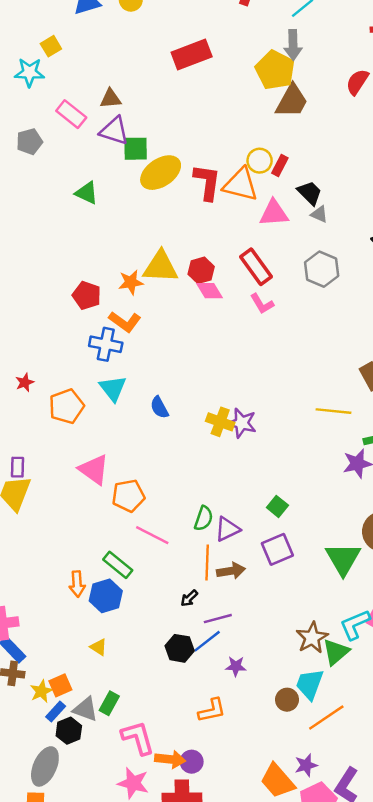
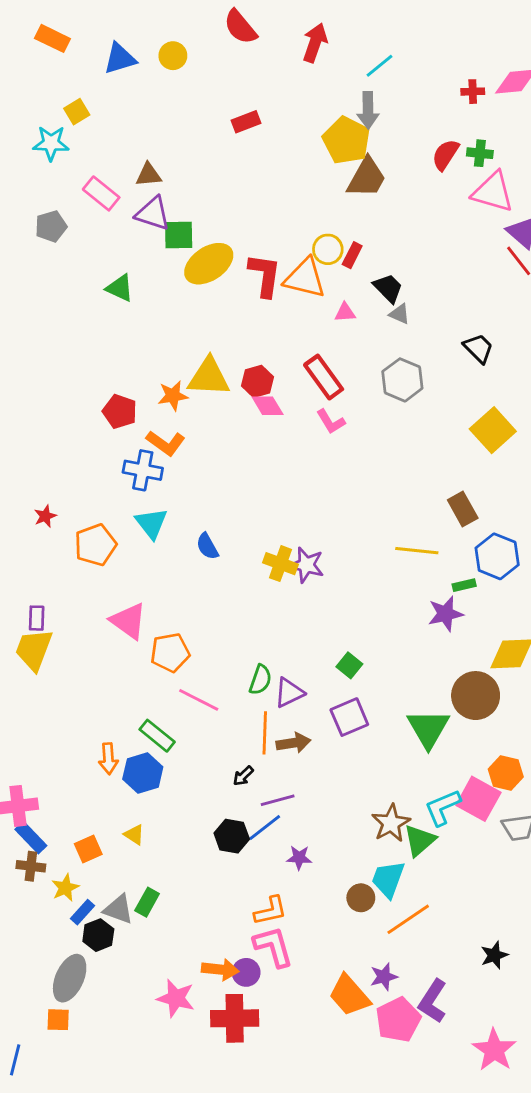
red rectangle: (192, 55) -> (246, 122), size x0.6
pink triangle: (274, 213) -> (345, 312), size x0.6
orange square: (60, 685) -> (88, 849), moved
pink L-shape: (138, 738) -> (273, 947), moved

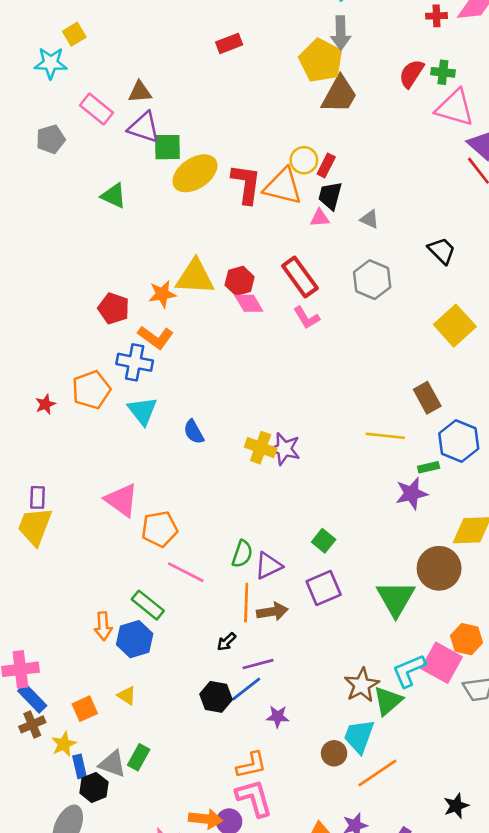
black trapezoid: (388, 288) -> (330, 196), moved, turned -120
orange pentagon: (95, 545) -> (91, 390), moved
brown cross: (31, 866) -> (32, 724), turned -30
blue rectangle: (83, 912) -> (80, 766), turned -55

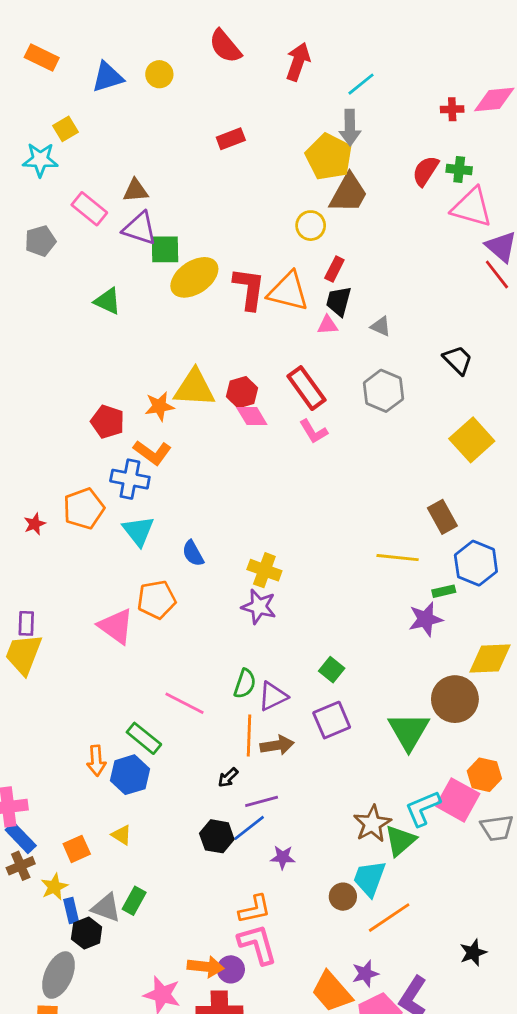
yellow circle: (304, 160) -> (311, 226), moved
purple star: (284, 449) -> (259, 607), moved
orange pentagon: (160, 529) -> (157, 600), moved

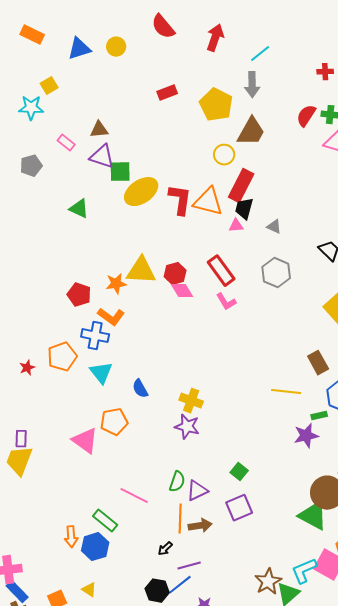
yellow pentagon: (329, 157) -> (216, 105), moved
pink rectangle: (89, 209) -> (66, 143), size x0.7
red rectangle: (334, 269) -> (241, 186), size x1.8
green triangle: (409, 731) -> (313, 516), moved, turned -32

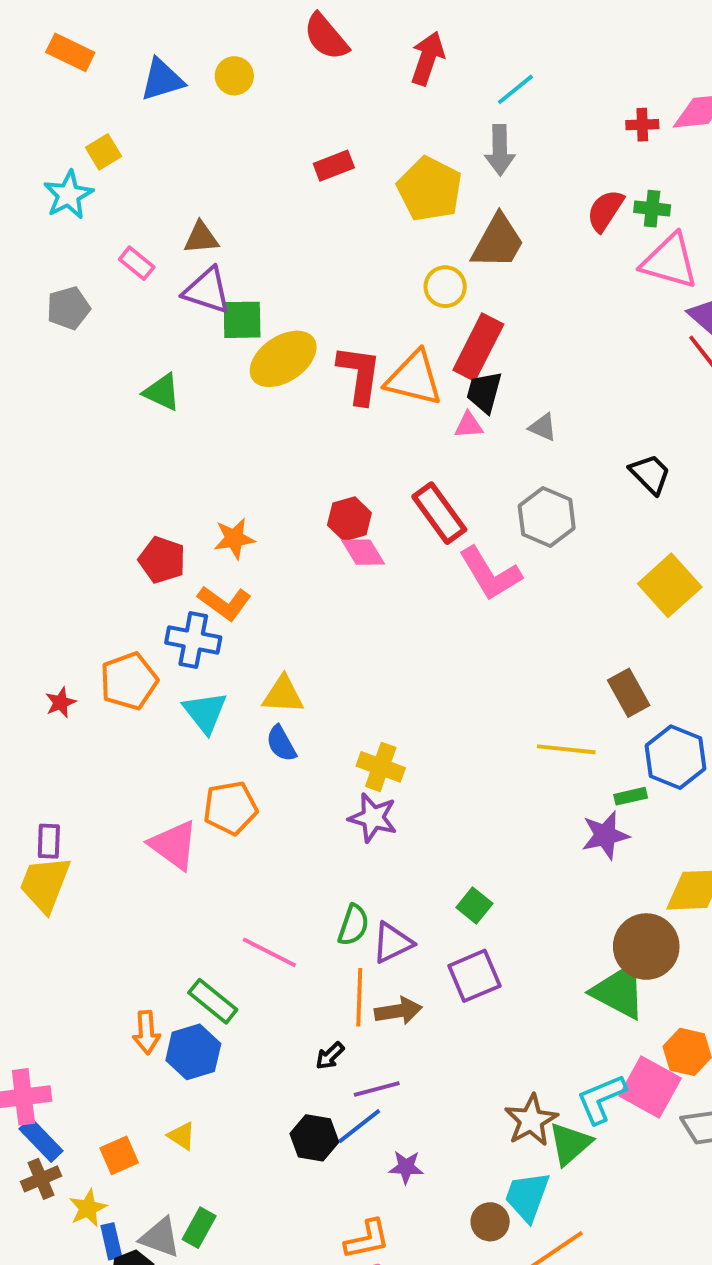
cyan star: (31, 108) -> (68, 195), turned -30
yellow triangle: (141, 271) -> (283, 695), moved, size x0.7
pink L-shape: (226, 302) -> (490, 574), moved, size x1.6

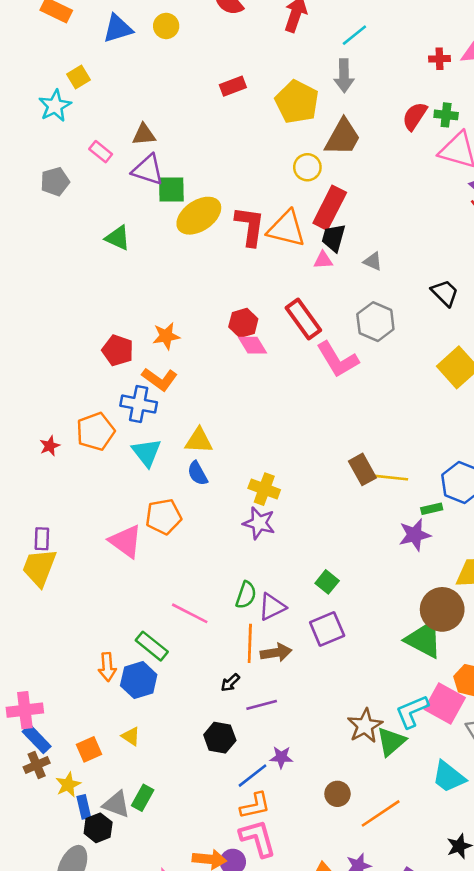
brown rectangle: (629, 693) -> (362, 469), moved
blue line: (359, 1126) -> (252, 776), moved
cyan trapezoid: (527, 1196) -> (449, 777), moved, turned -72

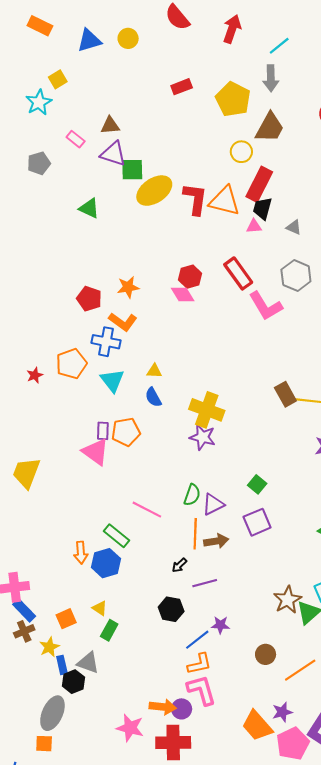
pink diamond: (252, 345) -> (183, 294), moved
yellow triangle: (199, 441) -> (154, 371), size x0.7
yellow cross: (264, 489) -> (207, 410), size x1.4
purple rectangle: (42, 539) -> (103, 431), moved
green rectangle: (143, 798) -> (109, 630), moved

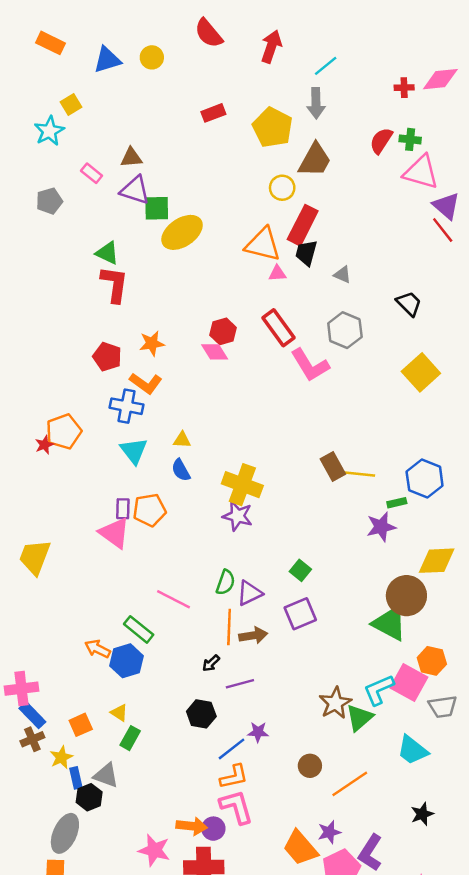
red L-shape: (195, 199) -> (114, 284), moved
pink triangle: (254, 226) -> (277, 273), moved
orange pentagon: (71, 364) -> (64, 432), moved
orange arrow: (81, 553) -> (98, 649), turned 120

